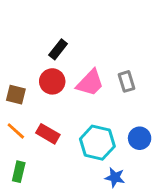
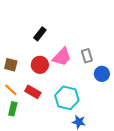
red circle: (52, 81) -> (40, 65), moved
blue circle: (140, 138) -> (102, 74), moved
green rectangle: (19, 172) -> (13, 109), moved

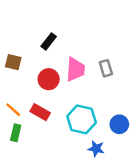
pink trapezoid: (62, 57) -> (75, 69), turned -40
brown square: (11, 65) -> (13, 62), moved
blue circle: (102, 74) -> (119, 124), moved

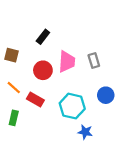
orange line: (13, 110) -> (14, 88), moved
blue circle: (119, 124) -> (106, 95), moved

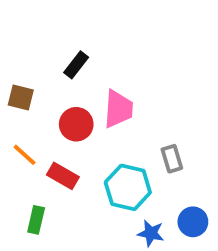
gray rectangle: (94, 61) -> (172, 159), moved
blue circle: (106, 95) -> (193, 222), moved
green rectangle: (14, 118) -> (36, 220), moved

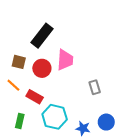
black rectangle: (76, 65) -> (42, 36), size x1.6
brown square: (21, 97) -> (19, 62), moved
cyan hexagon: (128, 187) -> (55, 117), moved

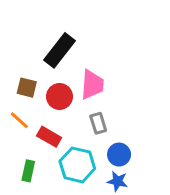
gray rectangle: (95, 87) -> (98, 123), moved
blue circle: (106, 122) -> (119, 155), moved

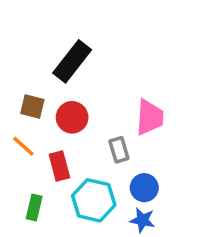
pink trapezoid: (92, 85) -> (150, 117), moved
red rectangle: (49, 137) -> (59, 166), turned 45

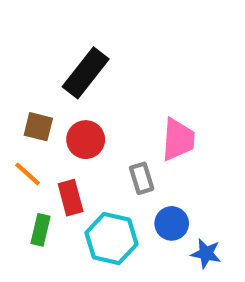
green rectangle: (34, 208) -> (40, 230), moved
blue star: (142, 220) -> (206, 254), moved

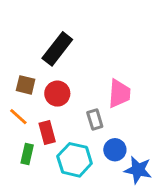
blue star: (206, 254) -> (138, 170), size x1.4

